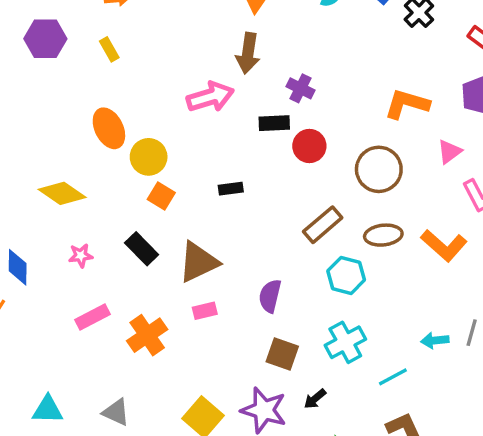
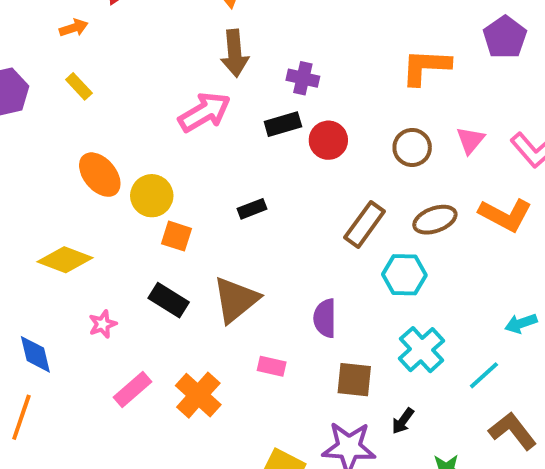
pink triangle: (449, 152) -> (470, 140), moved
brown circle: (379, 169) -> (412, 147), size x0.7
pink rectangle: (205, 311) -> (272, 366), moved, turned 40

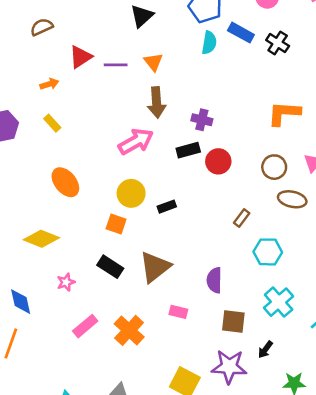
yellow circle: (152, 196) -> (131, 193), moved
brown ellipse: (435, 220) -> (292, 199), moved, turned 32
brown rectangle: (365, 224) -> (242, 218), size x0.6

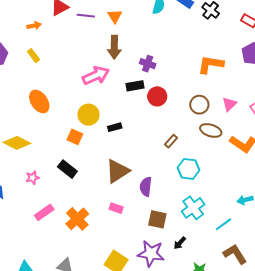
brown triangle: (155, 267) -> (117, 171), moved

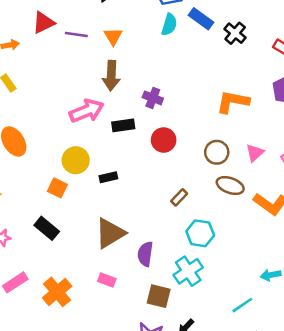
black rectangle: (135, 86) -> (123, 125), moved
cyan cross: (193, 208) -> (188, 271), moved

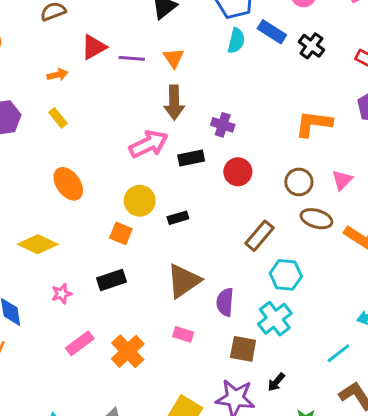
brown rectangle: (179, 197) -> (260, 236), size x1.5
black rectangle: (47, 228) -> (112, 280), turned -55

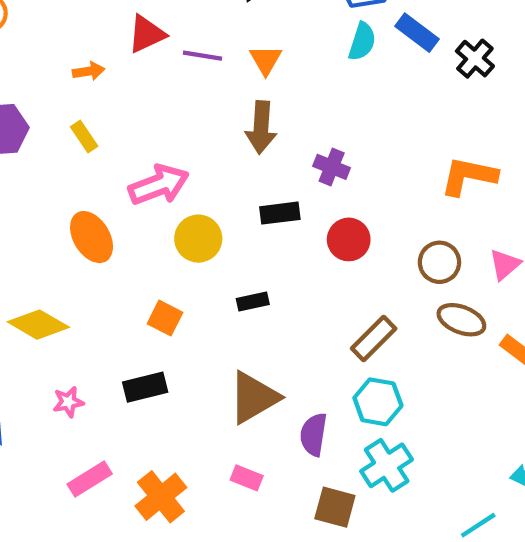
pink arrow: (149, 144) -> (159, 185), moved
yellow circle: (140, 201) -> (198, 239), moved
cyan hexagon: (286, 275) -> (378, 402), moved

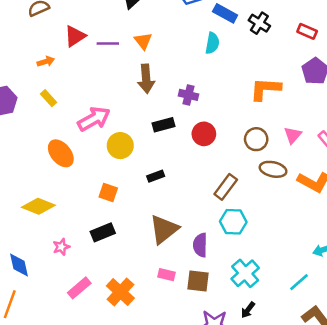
cyan semicircle: (362, 42) -> (212, 43), moved
cyan cross: (387, 465) -> (245, 273), moved
brown square: (335, 507) -> (198, 281), moved

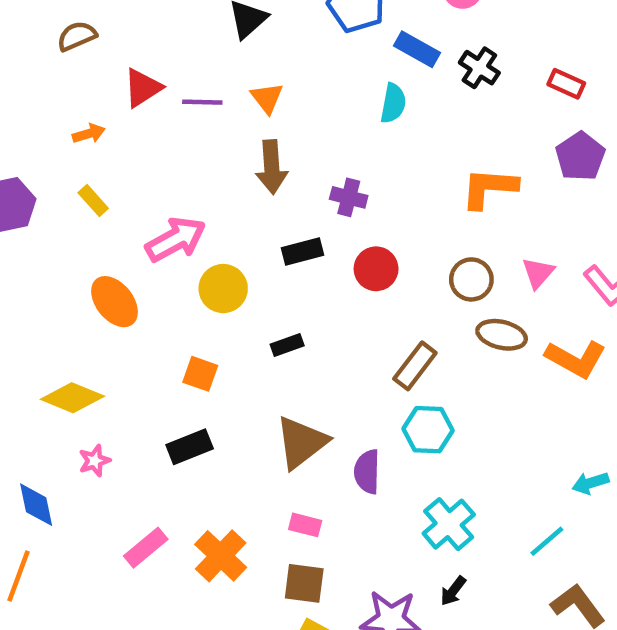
pink star: (61, 247) -> (94, 461), moved
brown square: (198, 281) -> (304, 583), moved

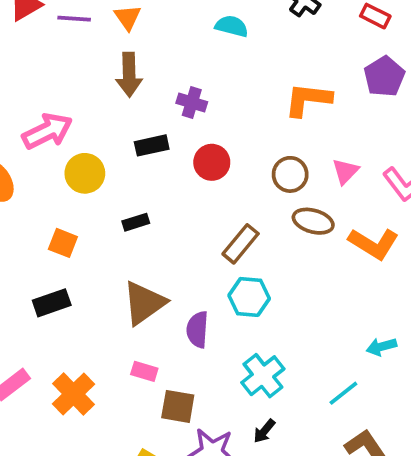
cyan semicircle: (393, 103) -> (232, 26), turned -88
brown square: (304, 583) -> (178, 406), moved

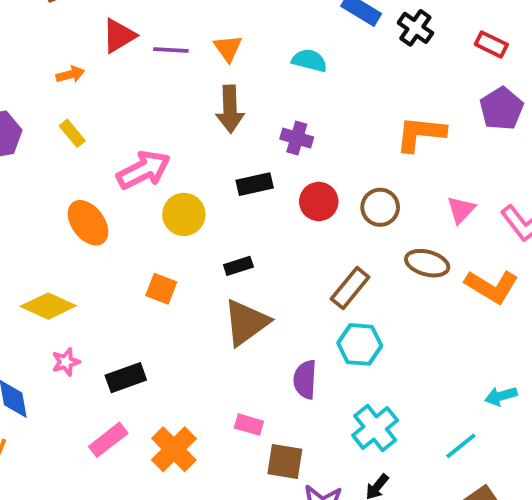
cyan semicircle: (232, 26) -> (309, 60), moved
brown circle: (290, 174) -> (380, 207), moved
black rectangle: (52, 303) -> (126, 378), moved
brown triangle: (144, 303) -> (246, 322), moved

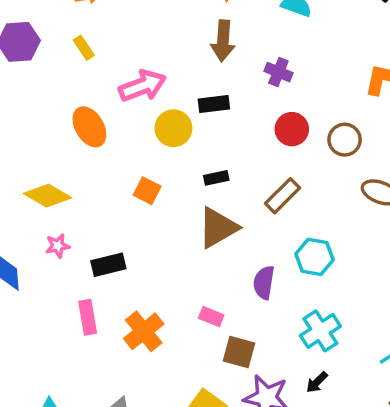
black rectangle: (255, 184) -> (214, 104), moved
brown rectangle: (350, 288) -> (282, 196), moved
pink rectangle: (108, 440) -> (88, 317), turned -68

